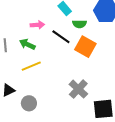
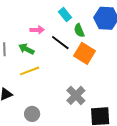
green semicircle: (79, 24) -> (79, 30), turned 64
gray circle: (29, 103) -> (32, 114), moved

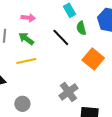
pink arrow: (37, 30) -> (28, 18), moved
orange square: (84, 53) -> (93, 59), moved

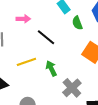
black line: (61, 37) -> (46, 37), moved
green arrow: (26, 39) -> (51, 68), moved, turned 35

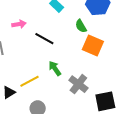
green semicircle: (77, 23) -> (81, 26), moved
yellow line: (26, 62) -> (29, 81), moved

